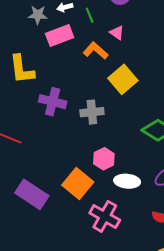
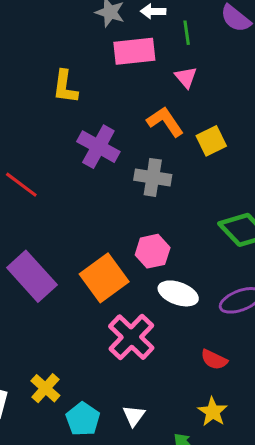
pink triangle: (117, 33) -> (186, 77), moved
orange L-shape: (96, 51) -> (165, 122), moved
yellow L-shape: (22, 69) -> (65, 87), size x0.7
yellow square: (123, 79) -> (211, 141), size x0.7

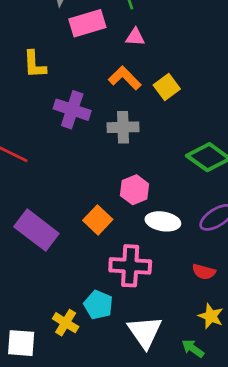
pink triangle: (186, 77) -> (135, 37), turned -36
orange square: (104, 278) -> (98, 220), size x0.7
pink cross: (131, 337) -> (130, 266), turned -30
white triangle: (134, 416) -> (145, 332), size x1.8
cyan pentagon: (83, 419) -> (98, 305), moved

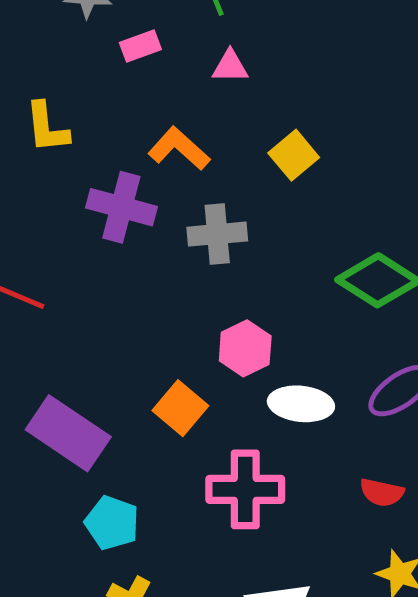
pink rectangle: (87, 23) -> (140, 46), size x0.6
orange L-shape: (125, 78) -> (179, 149), moved
cyan pentagon: (98, 305) -> (112, 523), moved

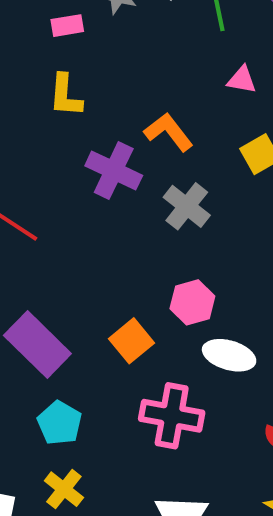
pink rectangle: (140, 46) -> (67, 26), moved
pink triangle: (230, 66) -> (242, 80), moved
gray cross: (217, 234) -> (187, 206), turned 33

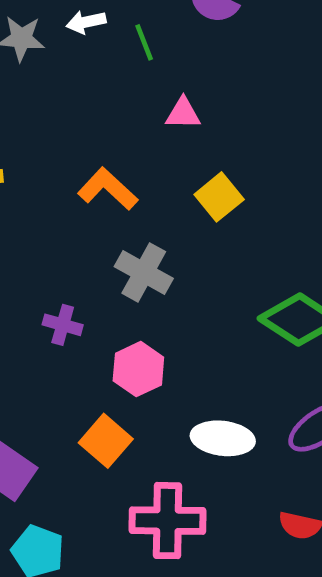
purple cross: (114, 171) -> (63, 325), moved, size x0.6
pink hexagon: (192, 302) -> (138, 369), moved

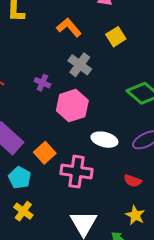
pink hexagon: (138, 369) -> (72, 106), size x1.4
orange square: (106, 441) -> (45, 153), moved

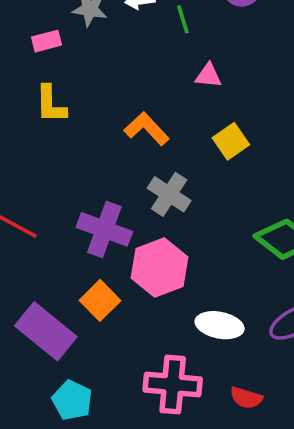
purple cross: (42, 83) -> (104, 229), size x1.8
orange square: (45, 153) -> (100, 300), moved
red semicircle: (133, 181) -> (246, 398), moved

